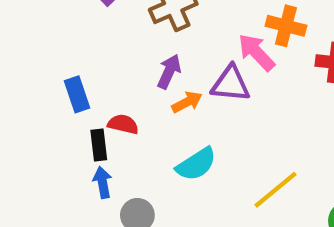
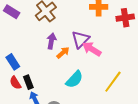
pink arrow: (256, 52) -> (92, 49), moved
purple triangle: (231, 84) -> (80, 39), turned -36
red semicircle: (123, 124) -> (15, 83), moved, turned -120

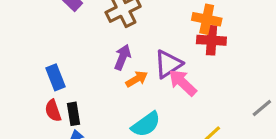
red cross: (125, 18) -> (211, 40), moved

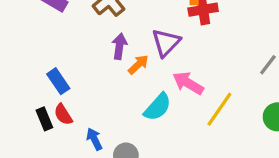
pink arrow: (183, 83) -> (188, 83), moved
black rectangle: (73, 114) -> (44, 119), moved

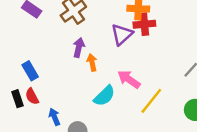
purple triangle: (166, 43) -> (122, 34), moved
orange arrow: (138, 65) -> (92, 62), turned -63

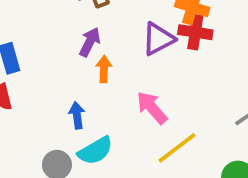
cyan semicircle: (104, 96) -> (95, 151), moved
blue arrow: (54, 117) -> (77, 115), moved

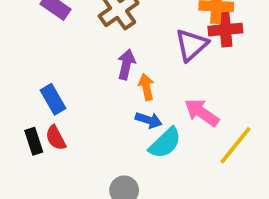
blue arrow: (77, 115) -> (149, 120), moved, turned 130
cyan semicircle: (95, 151) -> (165, 143), moved

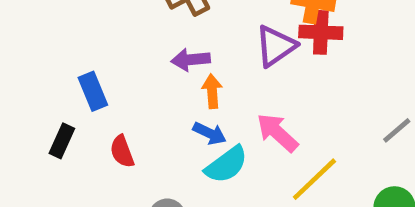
purple arrow: (126, 64) -> (191, 60), turned -116
red semicircle: (56, 138) -> (122, 151), moved
black rectangle: (34, 141) -> (62, 141), turned 35

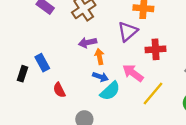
red cross: (321, 32) -> (156, 49), moved
black rectangle: (62, 141) -> (22, 74), moved

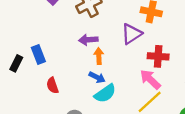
pink arrow: (133, 73) -> (150, 79), moved

